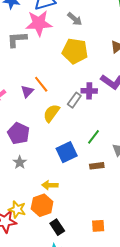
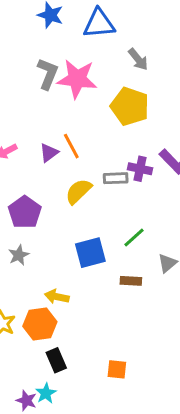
pink star: (39, 23) -> (77, 79), moved
gray L-shape: (17, 39) -> (48, 74), turned 105
gray rectangle: (74, 100) -> (116, 178), turned 42

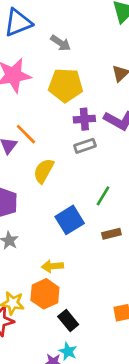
purple cross: (140, 169) -> (84, 119), moved
gray rectangle: (116, 178) -> (85, 146), moved

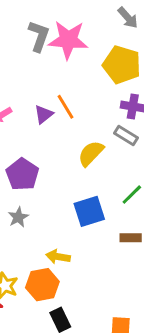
gray rectangle: (85, 146) -> (126, 136), turned 36
yellow semicircle: (44, 171) -> (91, 153), moved

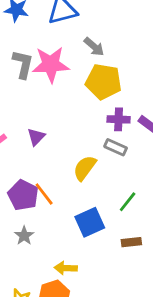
gray arrow: (128, 18) -> (94, 47), moved
orange line: (66, 107) -> (44, 194), moved

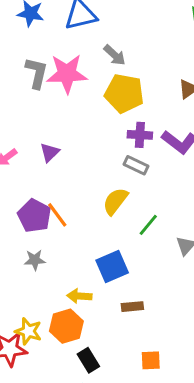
yellow semicircle: (85, 168) -> (115, 201), moved
blue square: (90, 222) -> (112, 267), moved
gray star: (24, 236) -> (35, 260), turned 30
brown rectangle: (131, 242) -> (132, 307), moved

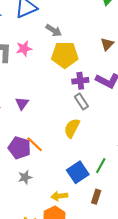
pink star: (67, 74) -> (24, 49), size x0.6
gray rectangle: (136, 165) -> (81, 102), turned 42
green line: (148, 225) -> (101, 166), moved
brown rectangle: (132, 307) -> (96, 197), turned -56

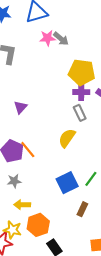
pink star: (24, 49) -> (48, 38), moved
yellow pentagon: (65, 55) -> (82, 72), moved
yellow arrow: (59, 196) -> (22, 205), moved

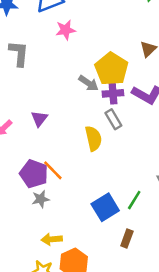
gray arrow: (61, 39) -> (88, 83), moved
yellow pentagon: (82, 72) -> (111, 69), turned 30
yellow semicircle: (67, 138) -> (93, 138), moved, turned 138
gray star: (14, 181) -> (41, 199), moved

